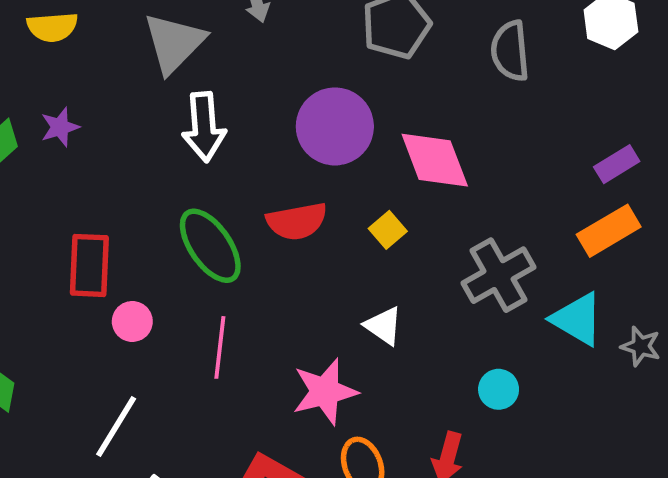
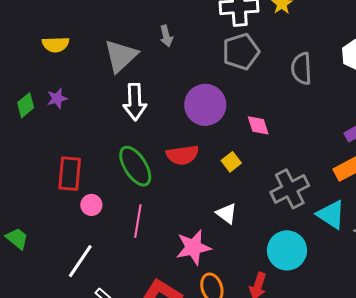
pink diamond: (435, 160) -> (258, 125), size x0.6
cyan circle: (499, 389) -> (287, 250), size x1.8

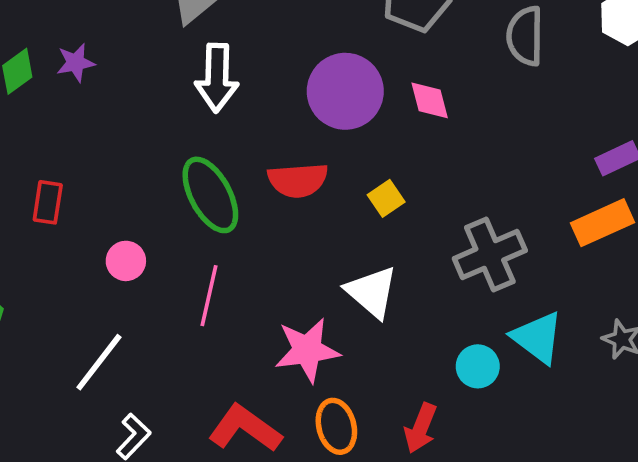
pink diamond: (258, 125) -> (430, 100), moved
red rectangle: (70, 174) -> (48, 202), moved, size x0.7
white triangle: (227, 213) -> (372, 292), size x1.4
cyan triangle: (331, 215) -> (537, 338), moved
cyan circle: (287, 250) -> (478, 366), size x0.6

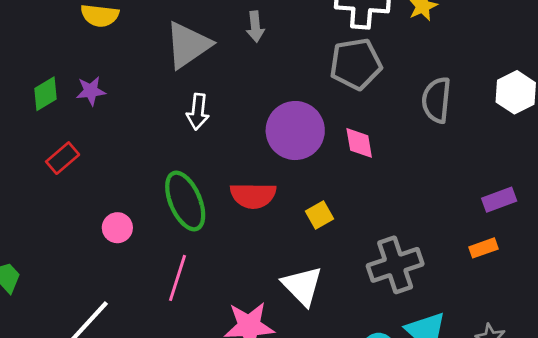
white arrow: (217, 78) -> (198, 112), size x0.7
red rectangle: (48, 202) -> (63, 158), moved, turned 36
orange rectangle: (603, 223) -> (483, 248), size x0.6
pink circle: (126, 261) -> (117, 228), moved

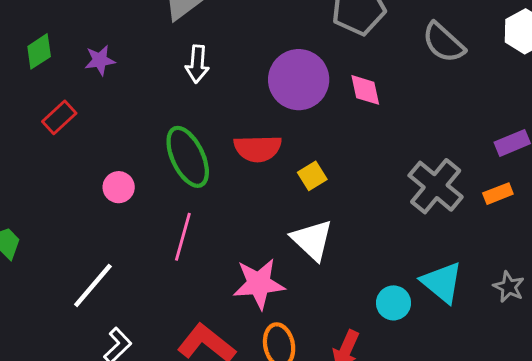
purple star: (91, 91) -> (100, 60), moved
gray semicircle: (436, 100) -> (443, 42), turned -51
yellow square: (319, 215) -> (312, 176), moved
gray cross: (395, 265) -> (436, 186), moved, turned -30

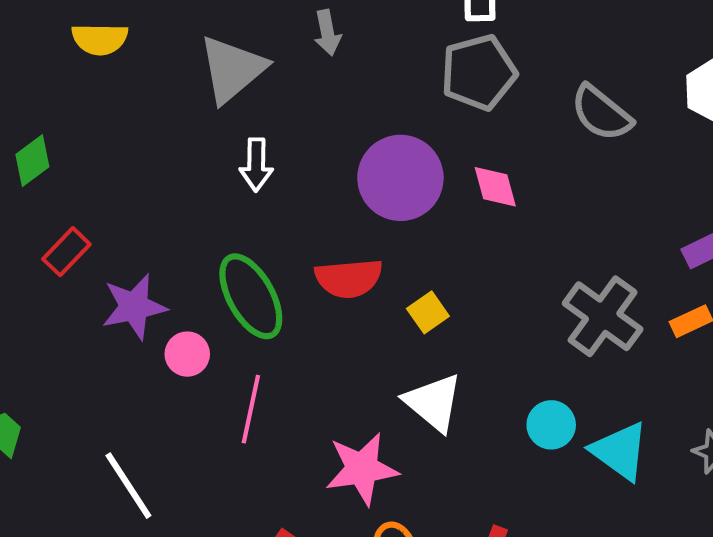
purple star: (100, 60) -> (134, 307), moved, size x1.5
pink circle: (119, 187) -> (187, 354), moved
white line: (93, 285) -> (128, 486), turned -70
cyan circle: (393, 303) -> (551, 425), moved

